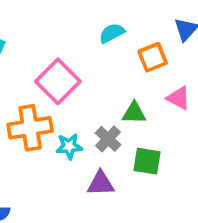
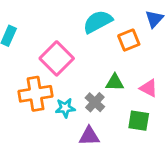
cyan semicircle: (112, 33) -> (98, 22), size x1.5
pink triangle: (179, 98) -> (149, 88), moved
green square: (147, 161) -> (139, 121), moved

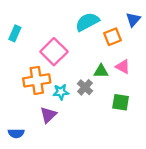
pink triangle: (149, 88) -> (123, 67), moved
purple triangle: (89, 136) -> (48, 115), moved, turned -42

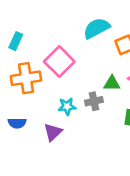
orange cross: (37, 80) -> (26, 78), moved
gray cross: (85, 87) -> (94, 101), turned 35
blue semicircle: (16, 133) -> (17, 123), moved

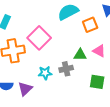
purple triangle: (53, 132) -> (25, 89), moved

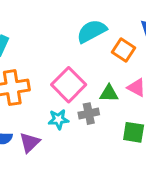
orange square: (90, 25) -> (123, 50), turned -35
pink square: (39, 38) -> (69, 85), moved

